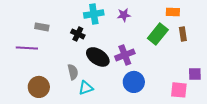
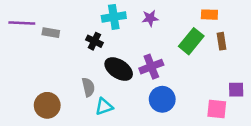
purple line: (27, 48) -> (22, 23), moved

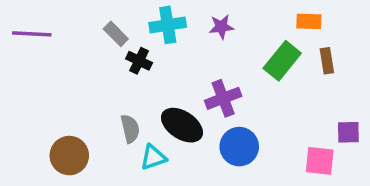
gray rectangle: (51, 33) -> (116, 34), moved, turned 35
black ellipse: (119, 69) -> (182, 125), moved

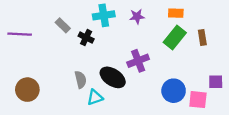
orange rectangle: (309, 21) -> (176, 13), moved
purple line: (32, 34) -> (20, 34), moved
gray rectangle: (116, 34) -> (63, 25), moved
blue circle: (239, 147) -> (174, 91), moved
brown circle: (69, 156) -> (27, 90), moved

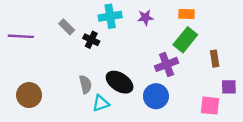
brown rectangle: (202, 38) -> (215, 59), moved
purple cross: (138, 61) -> (167, 64), moved
blue circle: (174, 91) -> (156, 96), moved

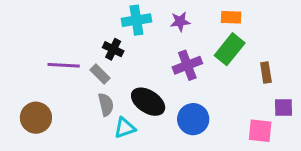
gray rectangle: (67, 27) -> (100, 74), moved
purple line: (21, 36) -> (64, 65), moved
purple cross: (167, 64) -> (187, 65), moved

